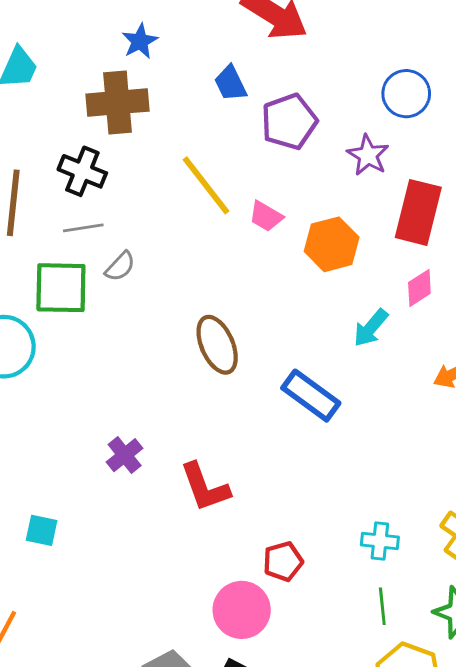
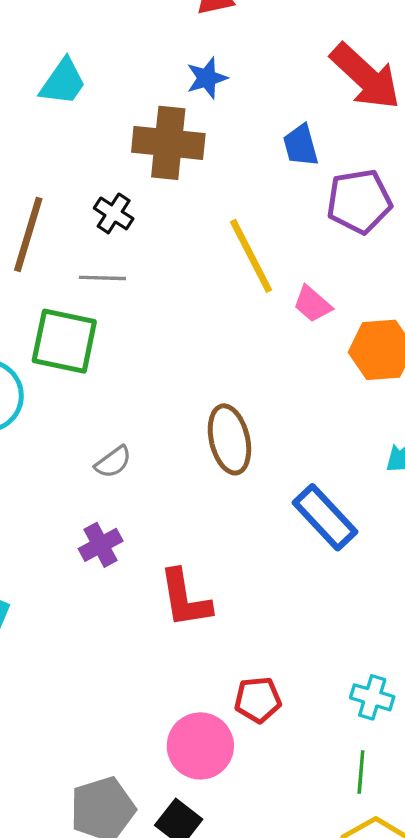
black cross: (82, 171) -> (114, 213), size x0.7
gray semicircle: (120, 266) -> (113, 462), moved

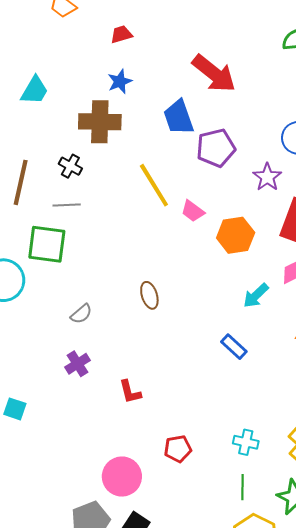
blue trapezoid: (301, 145) -> (179, 117), size x1.4
brown ellipse: (229, 439) -> (149, 295), size x0.7
blue rectangle: (325, 517) -> (234, 347), moved, size x0.7
red L-shape: (185, 599) -> (130, 392), size x0.7
pink circle: (200, 746) -> (122, 477), moved

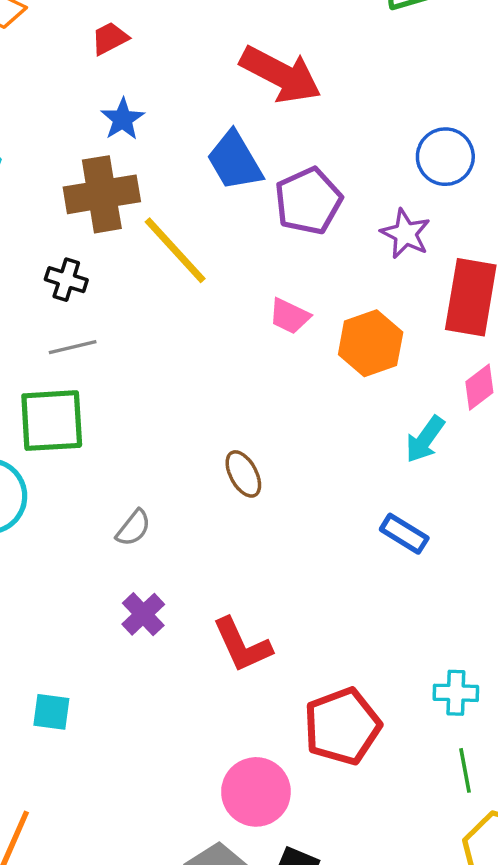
yellow line: (154, 185) -> (175, 250), moved
red L-shape: (130, 392) -> (242, 645), size x1.4
red pentagon: (178, 449) -> (342, 726), size x1.6

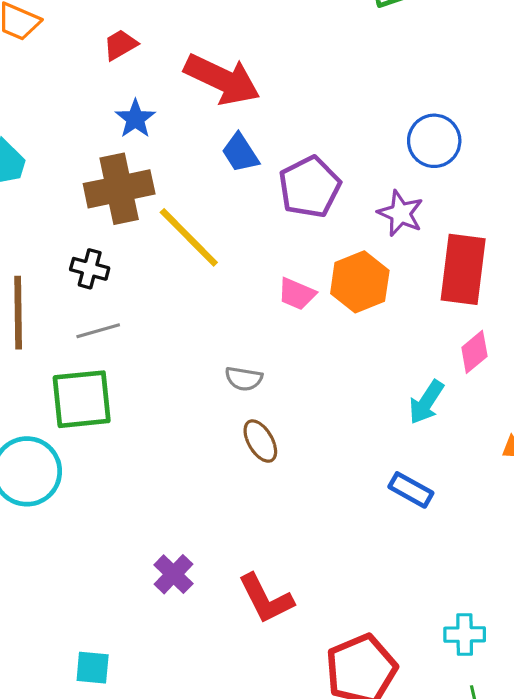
red arrow: (281, 75) -> (222, 79), moved
blue trapezoid: (235, 161) -> (240, 153), size x0.7
orange hexagon: (371, 343) -> (360, 282), moved
gray semicircle: (133, 528) -> (244, 379), moved, turned 63

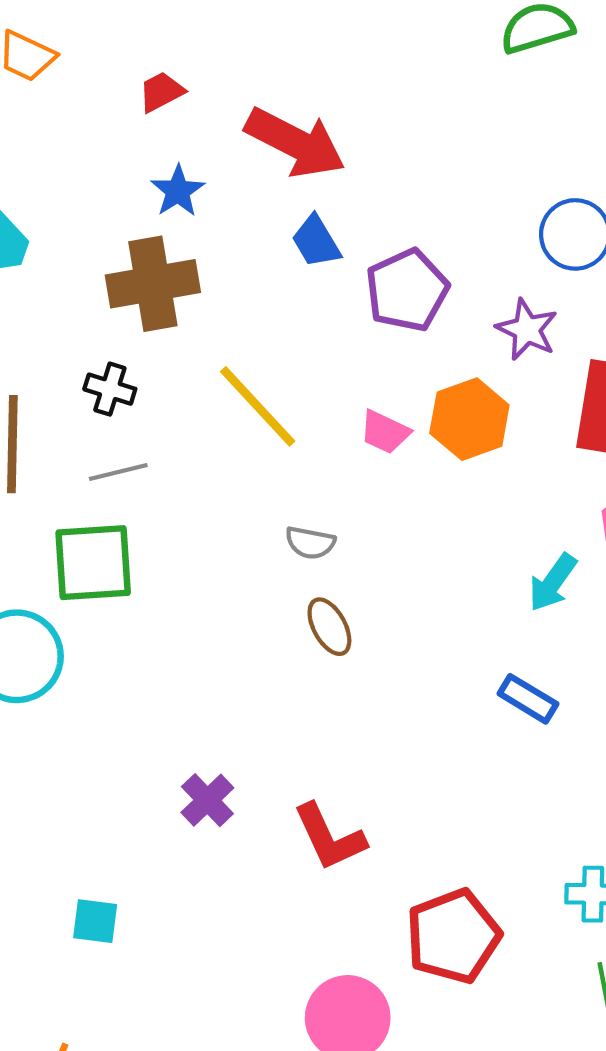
yellow line: (189, 237) -> (258, 406), moved

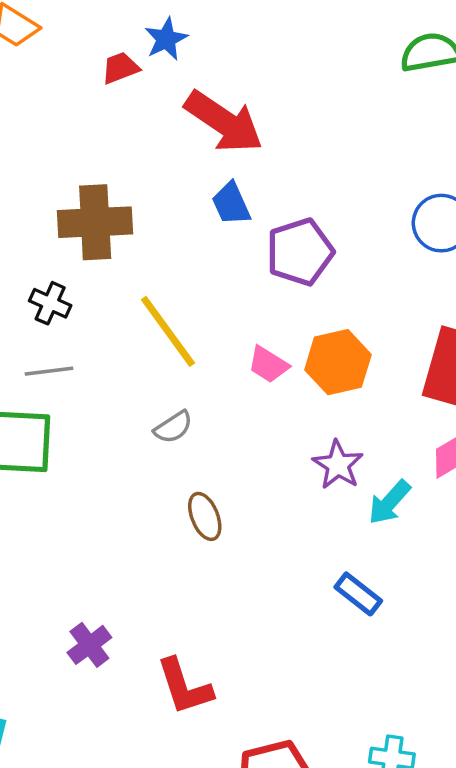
blue star: (178, 191) -> (166, 39), moved
purple star: (527, 330) -> (338, 465), moved
gray semicircle: (310, 543) -> (173, 427), moved, turned -51

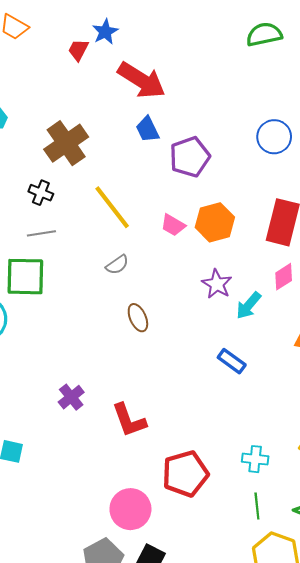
red trapezoid: (120, 68) -> (78, 50), turned -40
brown cross: (95, 222) -> (66, 143), turned -30

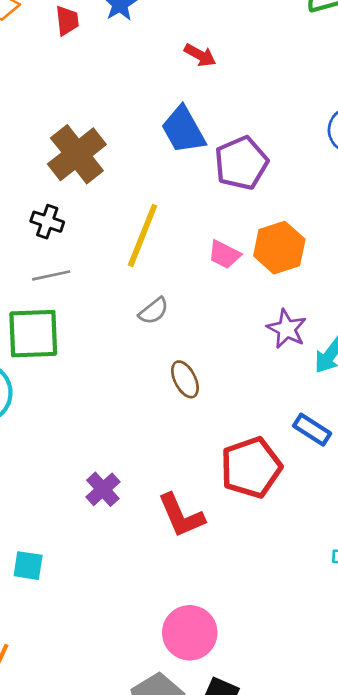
red trapezoid: (78, 50) -> (67, 21), moved, turned 150
red arrow: (141, 80) -> (200, 55), moved, size x0.5
blue trapezoid: (147, 129) -> (183, 130), size x1.4
yellow line: (112, 207) -> (143, 235), turned 63
red pentagon: (185, 474) -> (251, 467), moved

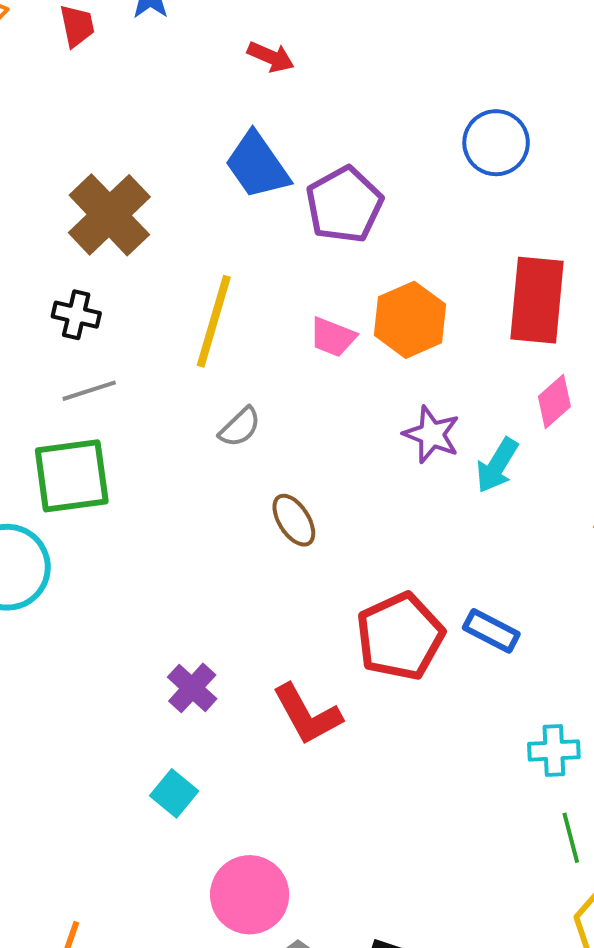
blue rectangle: (312, 430) -> (491, 631), moved
cyan square: (28, 566) -> (174, 793), moved, turned 36
pink circle: (190, 633) -> (250, 895), moved

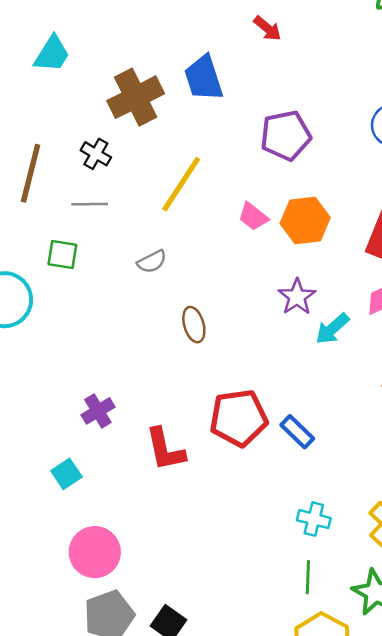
blue trapezoid: (257, 165) -> (204, 78), moved
gray semicircle: (240, 427) -> (152, 262), moved
green square: (72, 476) -> (62, 254), size x0.6

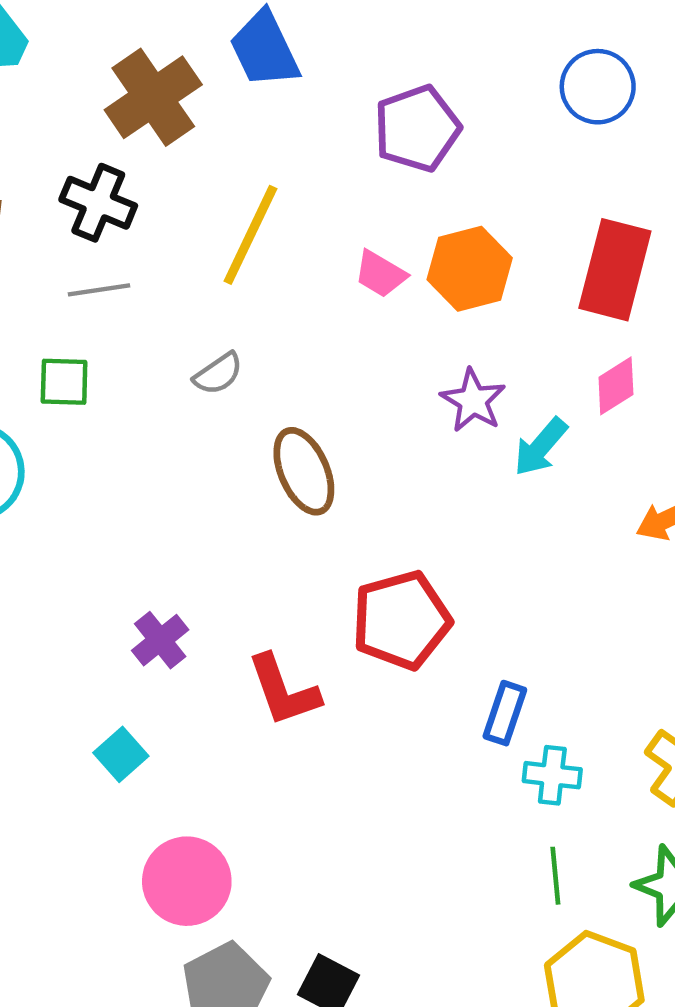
black cross: (96, 154) -> (98, 203), size x1.4
brown ellipse: (194, 325) -> (304, 471), size x1.4
blue rectangle: (297, 432) -> (505, 713), moved, turned 72

